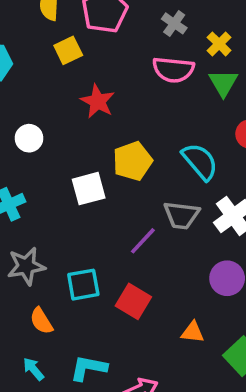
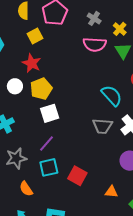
red star: (98, 101) -> (32, 63), moved
yellow pentagon: (132, 161) -> (41, 89), moved
purple line: (143, 241) -> (46, 144), moved

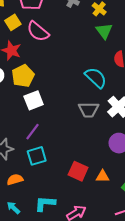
pink semicircle: (95, 44) -> (38, 31), moved, turned 40
red square: (77, 176) -> (78, 171), moved
orange semicircle: (26, 189) -> (15, 179), turned 112

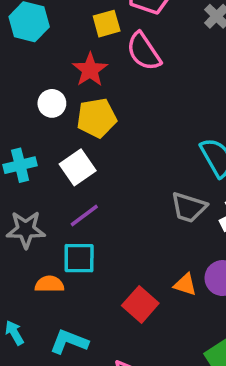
white square: (34, 100) -> (78, 167), moved, turned -30
orange triangle: (103, 176) -> (185, 285), moved
orange semicircle: (15, 179) -> (49, 284), moved

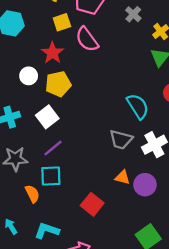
orange semicircle: (49, 284) -> (32, 194), turned 66
orange triangle: (185, 285) -> (122, 177), moved

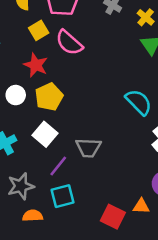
gray trapezoid: (121, 140) -> (88, 148), moved
orange triangle: (122, 177) -> (141, 206), moved
orange semicircle: (32, 194) -> (33, 216), moved, turned -54

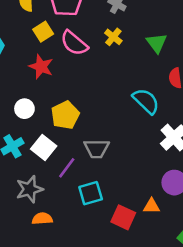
yellow cross: (146, 17) -> (113, 37), moved
white circle: (16, 95) -> (24, 109), moved
yellow pentagon: (49, 97) -> (65, 115), moved
white square: (45, 134) -> (44, 147), moved
cyan square: (63, 196) -> (91, 193), moved

